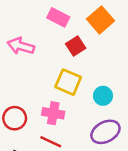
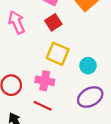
pink arrow: (21, 46) -> (17, 22), turned 50
red square: (76, 46) -> (53, 22), moved

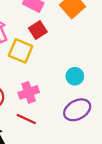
yellow square: (58, 54) -> (21, 51), moved
pink cross: (45, 81) -> (29, 92), turned -30

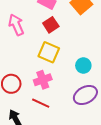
yellow square: (21, 51) -> (49, 52), moved

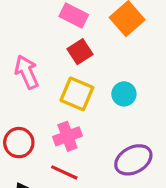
pink arrow: (16, 25) -> (27, 72), moved
cyan circle: (83, 65) -> (124, 94), moved

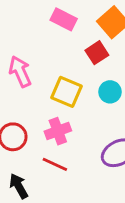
red square: (80, 52) -> (97, 53), moved

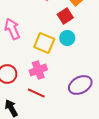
cyan circle: (110, 92) -> (67, 38), moved

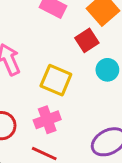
cyan circle: (67, 38) -> (107, 70), moved

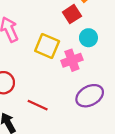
pink cross: (47, 120) -> (72, 60), moved

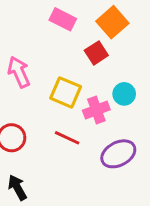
cyan circle: (88, 38) -> (124, 94), moved
red line: (38, 105) -> (67, 138), moved

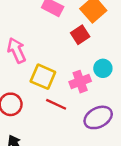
yellow square: (66, 92) -> (43, 77), moved

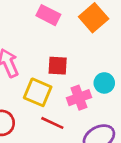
red square: (80, 35) -> (58, 66), moved, turned 36

